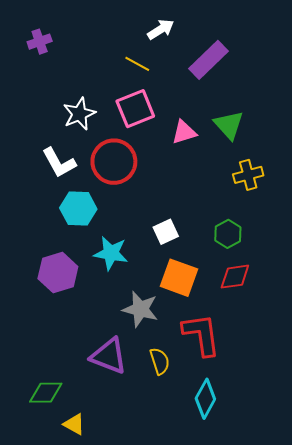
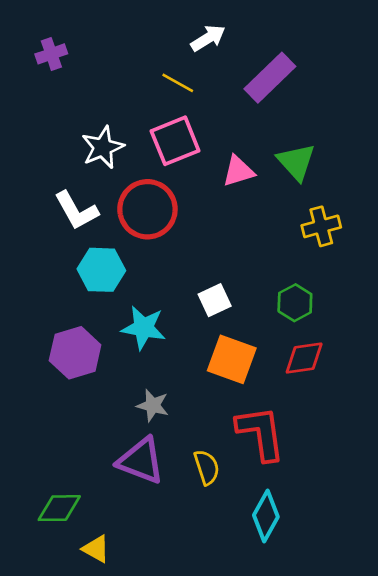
gray star: (140, 309) -> (153, 405), moved, size x0.7

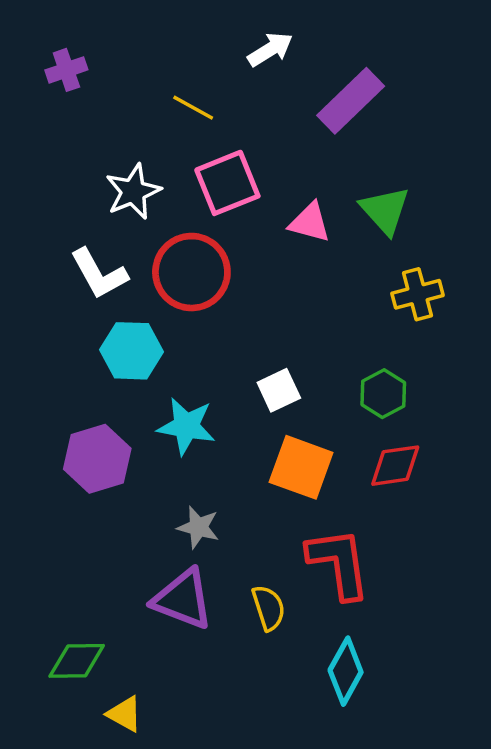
yellow line: (178, 83) -> (193, 108), moved
pink triangle: (238, 171) -> (310, 222), turned 32

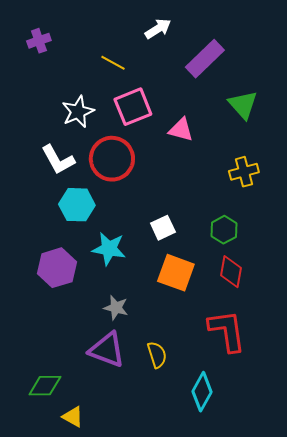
green triangle: (385, 210) -> (243, 105), moved
red diamond: (395, 466) -> (231, 272), turned -72
red L-shape: (339, 563) -> (227, 331), moved

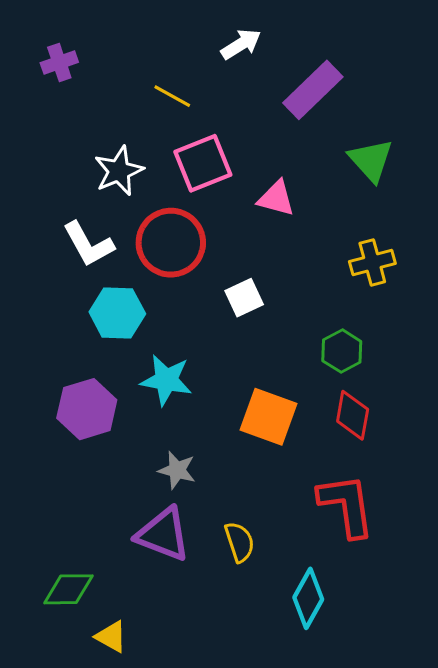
white square: (163, 228) -> (244, 298), moved

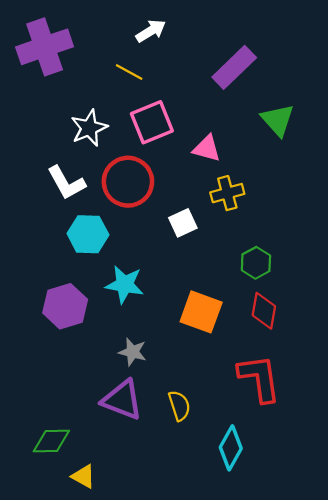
white arrow: (241, 44) -> (151, 31), moved
purple cross: (59, 62) -> (45, 47), size x2.0
yellow cross: (372, 263) -> (227, 193), moved

